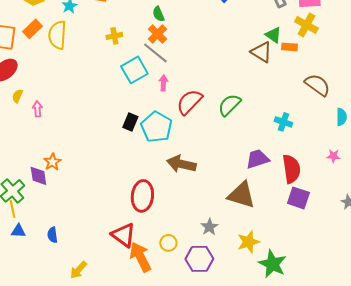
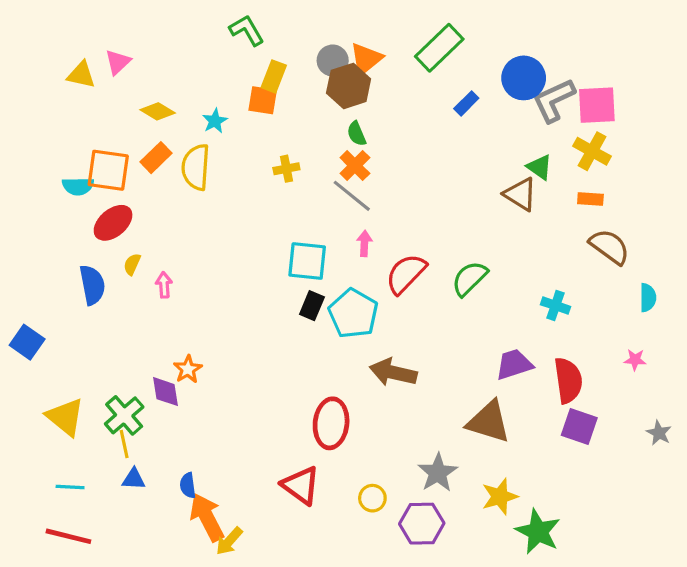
orange rectangle: (289, 47) -> (590, 199), moved
cyan square: (134, 70) -> (307, 261), moved, turned 36
gray star: (209, 227) -> (438, 473), size x1.4
orange arrow: (140, 257) -> (207, 517), moved

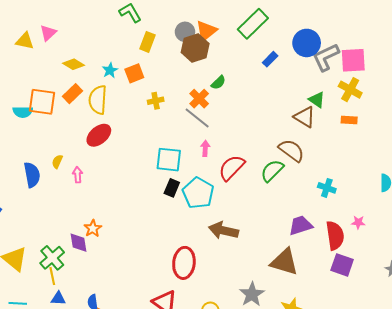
orange square: (263, 100) -> (134, 73), moved, turned -30
green semicircle: (357, 134) -> (218, 83), moved, turned -112
red ellipse: (113, 223) -> (99, 135), moved
brown semicircle: (610, 247) -> (291, 150), moved
pink star: (635, 360) -> (358, 222), moved

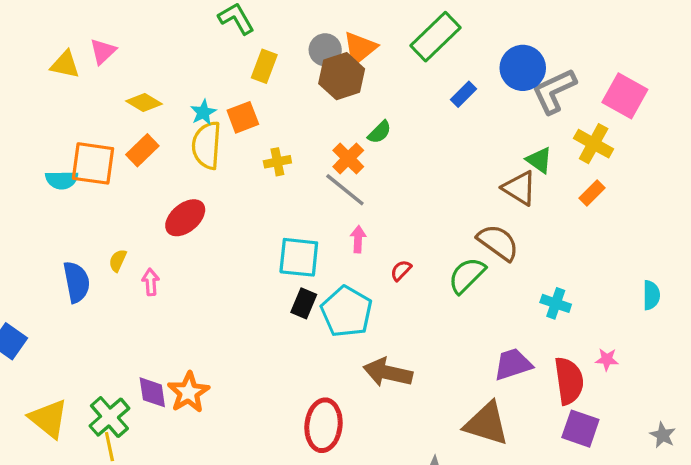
pink square: (353, 60) -> (625, 96), moved, turned 32
yellow semicircle: (98, 100) -> (207, 145), moved
orange rectangle: (349, 120) -> (592, 193), turned -49
red semicircle: (232, 168) -> (401, 270), size x0.5
orange star: (93, 228) -> (188, 392), moved, size x1.4

